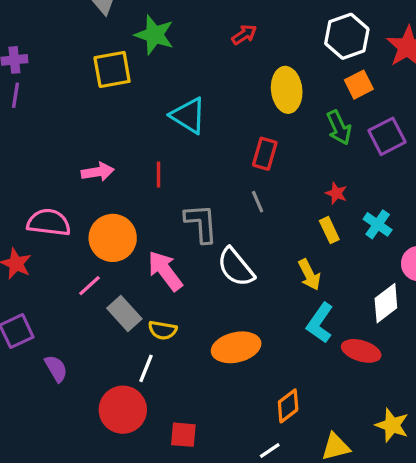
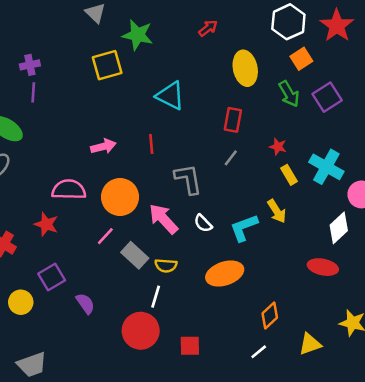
red star: (336, 193) -> (278, 147), moved
gray line: (258, 202) -> (231, 158), turned 66
cyan cross: (378, 224) -> (326, 167), size x1.5
white semicircle: (236, 267) -> (203, 223), moved, size x0.6
cyan L-shape: (320, 323) -> (244, 228), moved, turned 40

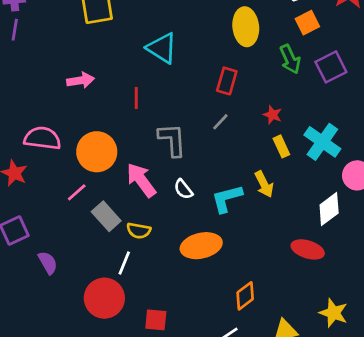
pink arrow: (103, 146) -> (81, 80), moved

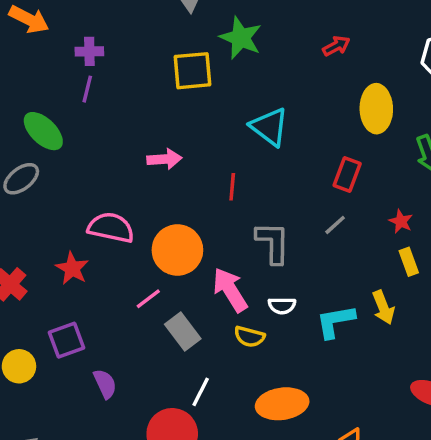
white semicircle: (183, 189) -> (282, 306), turned -55
yellow semicircle: (139, 231) -> (249, 337), moved
orange ellipse: (201, 246) -> (282, 404), moved

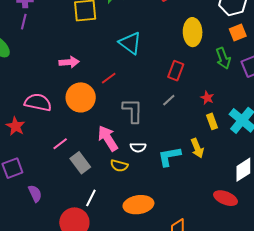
red line: (232, 187) -> (109, 78), turned 49
orange circle: (177, 250) -> (81, 97), moved

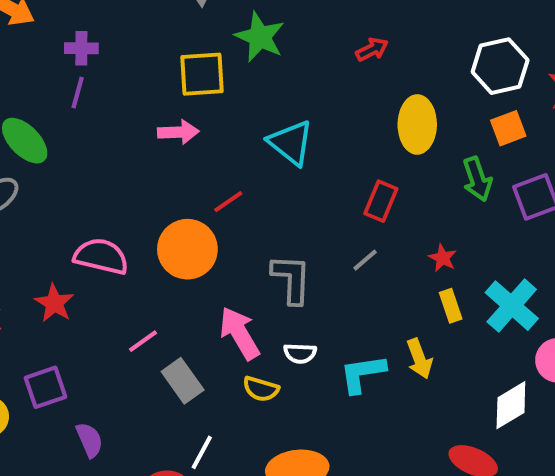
pink arrow: (69, 62) -> (178, 132), moved
red line: (109, 78) -> (228, 202), moved

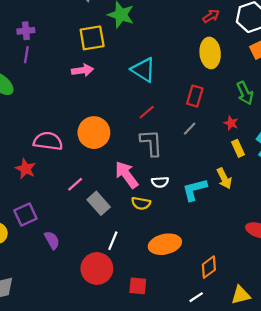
red arrow: (372, 49) -> (211, 16), moved
green arrow: (477, 179) -> (245, 93), moved
red line: (228, 202) -> (147, 112), moved

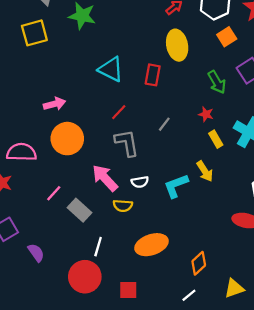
yellow square: (92, 38) -> (34, 33), moved
pink arrow: (82, 70) -> (54, 104), moved
red rectangle: (195, 96) -> (153, 75), moved

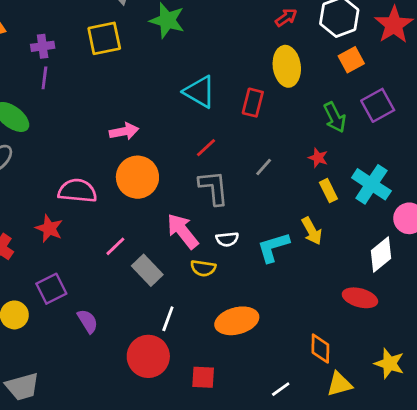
orange diamond: (199, 263) -> (320, 349), moved, turned -50

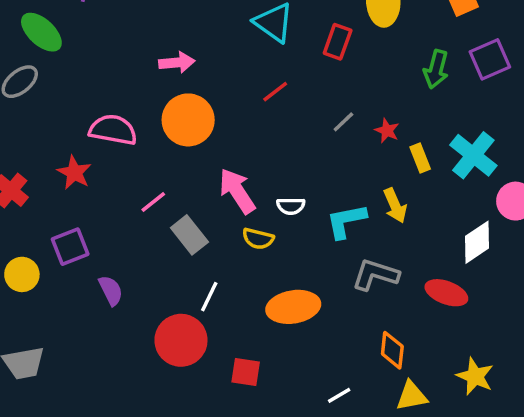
green arrow: (335, 117) -> (436, 69), turned 36
red star: (318, 158) -> (387, 131), moved
gray L-shape: (214, 188) -> (375, 275), moved, turned -72

